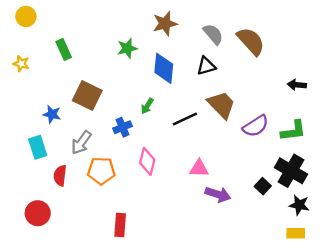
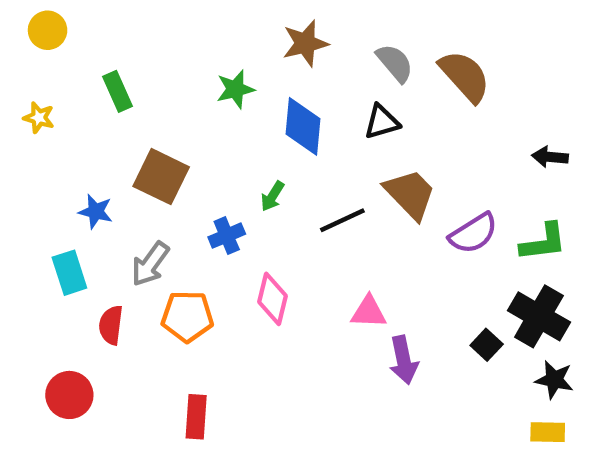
purple arrow: (218, 194) -> (404, 360), turned 60
red rectangle: (120, 225) -> (196, 417), moved

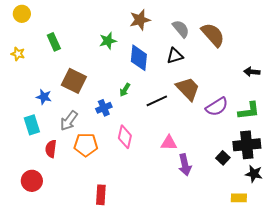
black cross: (539, 316) -> (247, 145), turned -36
red rectangle: (196, 417) -> (101, 195), moved
yellow rectangle: (548, 432) -> (239, 198), moved

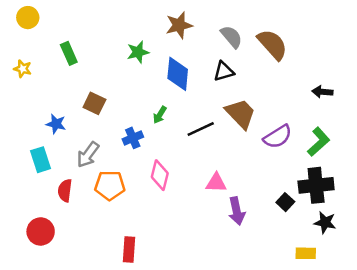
brown square: (74, 81) -> (94, 103), size x0.7
green L-shape: (249, 111) -> (319, 142), turned -35

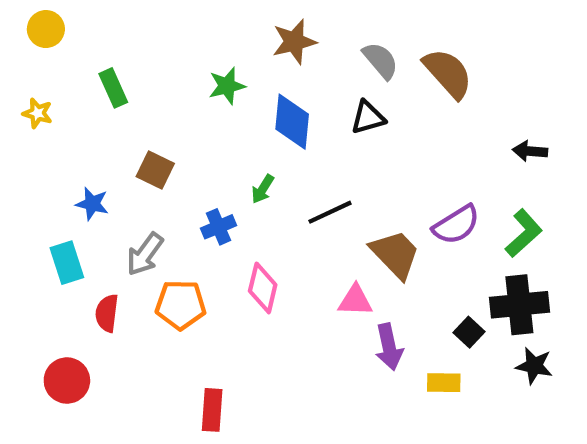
brown trapezoid: (240, 114) -> (395, 254), moved
yellow rectangle: (306, 253) -> (444, 383), moved

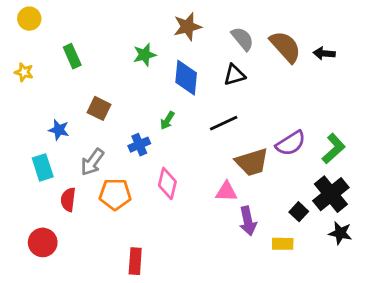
black arrow: (530, 151) -> (324, 53), moved
black line: (330, 212) -> (224, 123), moved
brown trapezoid: (395, 254) -> (252, 162), turned 117
black cross: (519, 305) -> (331, 194), turned -33

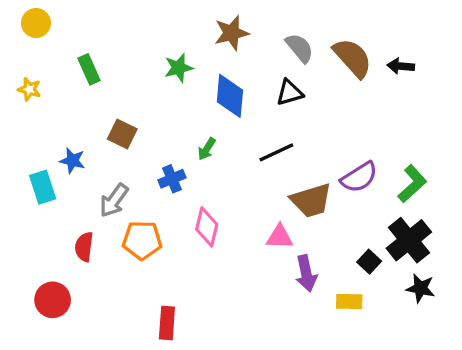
cyan rectangle: (43, 167) -> (43, 187), moved

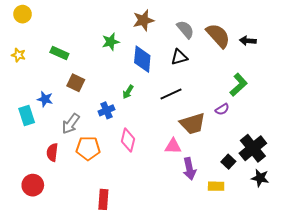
green rectangle: (89, 69) -> (59, 53), moved, turned -42
purple semicircle: (359, 177) -> (222, 109), size x0.6
green L-shape: (412, 184) -> (239, 85), moved

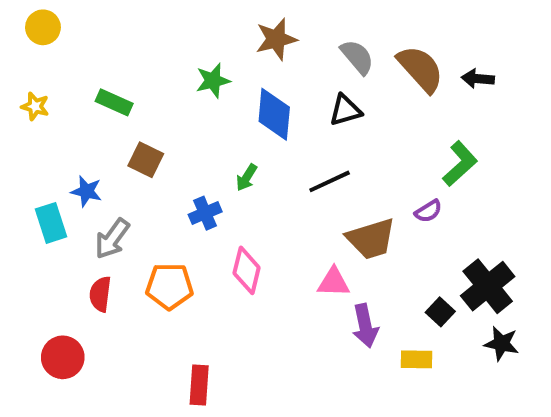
gray arrow: (71, 124) -> (112, 239), moved

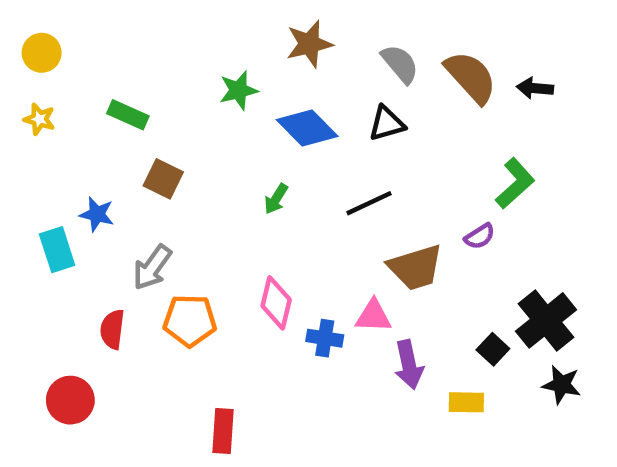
yellow circle: (43, 27) -> (42, 53), moved
blue diamond: (274, 114) -> (307, 128), turned -50
blue cross: (205, 213) -> (325, 338), moved, turned 32
gray arrow: (112, 239) -> (152, 267), moved

